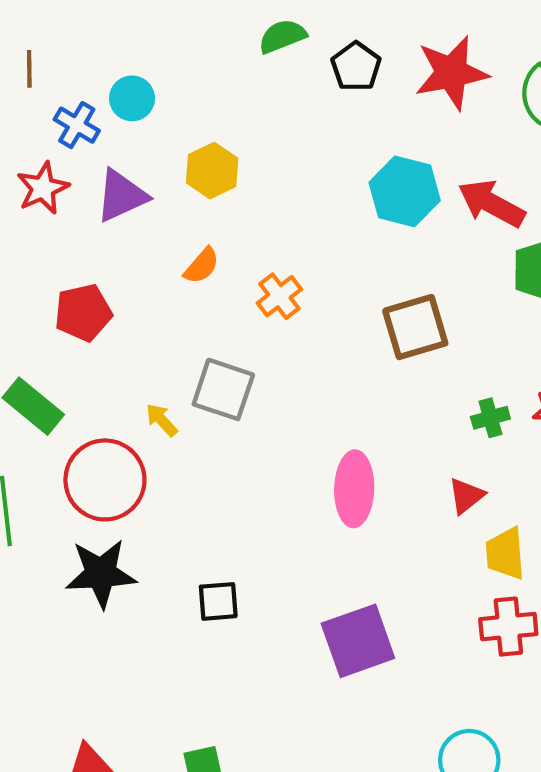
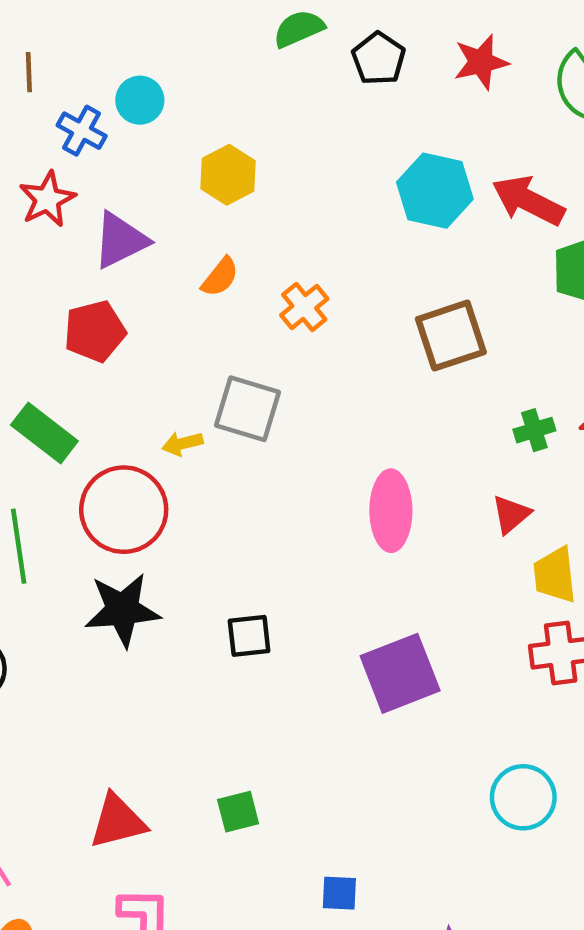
red star: (451, 73) -> (481, 62), size x0.7
purple triangle: (122, 196) -> (120, 240), moved
yellow arrow: (162, 420) -> (182, 444), turned -60

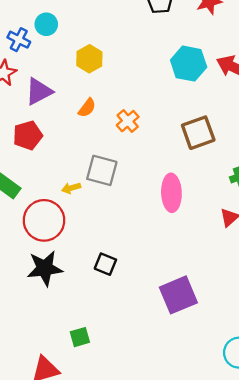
pink ellipse: (391, 511) -> (171, 193), moved
black square: (249, 636) -> (105, 264), moved, turned 30
green square: (238, 812) -> (80, 337), moved

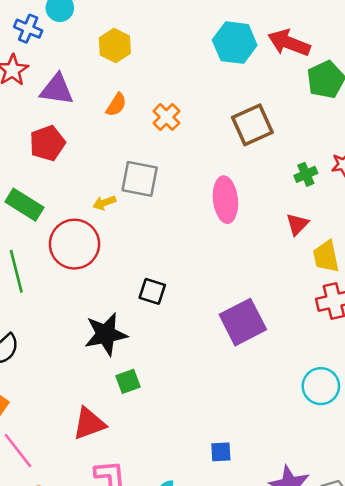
purple triangle: (39, 92) -> (57, 89), turned 40
black star: (45, 268) -> (106, 334), moved

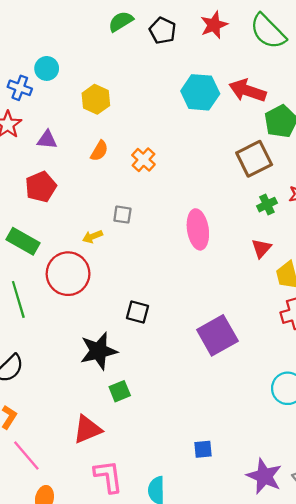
purple triangle: (57, 89) -> (47, 140), size x0.7
brown square: (252, 125) -> (254, 159), moved
gray square: (140, 179) -> (122, 215), size x0.6

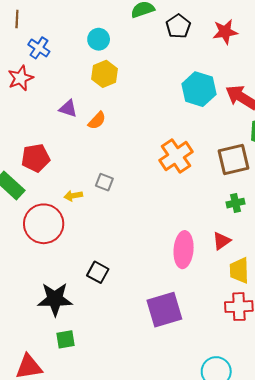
cyan circle: (47, 68) -> (99, 39), moved
purple triangle: (47, 140) -> (68, 109), moved
orange cross: (143, 160) -> (176, 156), moved, size x1.5
red pentagon: (41, 187) -> (36, 158), moved
pink ellipse: (198, 229) -> (184, 250), moved

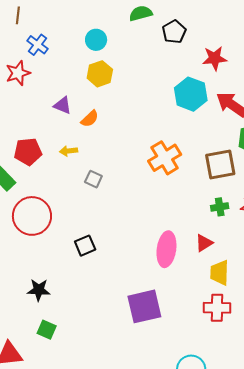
red star: (225, 32) -> (215, 58), moved
yellow arrow: (73, 196) -> (69, 151), moved
black square: (98, 272) -> (85, 246), moved, turned 35
black star: (55, 299) -> (39, 290), size x0.7
green square: (66, 339) -> (47, 330), turned 30

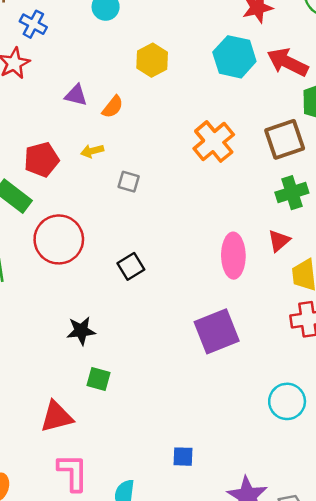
yellow hexagon: (100, 74) -> (152, 60), moved
green cross: (220, 207) -> (292, 193), size x1.4

